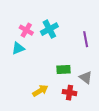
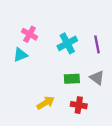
cyan cross: (49, 29) -> (67, 43), moved
gray triangle: (86, 77) -> (97, 78), moved

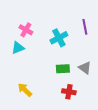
purple line: (97, 44) -> (85, 27), moved
yellow arrow: (46, 103) -> (25, 90), moved, turned -105

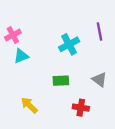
pink cross: (26, 30) -> (13, 35), moved, turned 32
green rectangle: (63, 69) -> (61, 81), moved

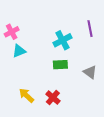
green rectangle: (61, 81) -> (60, 65), moved
red cross: (81, 108) -> (53, 97), moved, turned 32

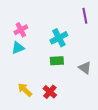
purple line: (90, 29) -> (85, 16), moved
pink cross: (12, 32) -> (21, 30), moved

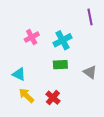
pink cross: (21, 30) -> (32, 37), moved
cyan triangle: (18, 48) -> (19, 74), moved, turned 48

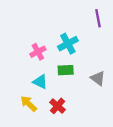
pink cross: (32, 37) -> (38, 52), moved
cyan triangle: (19, 74) -> (40, 82), moved

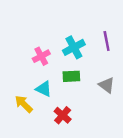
purple line: (98, 18) -> (107, 41), moved
yellow arrow: (29, 104) -> (24, 104), moved

